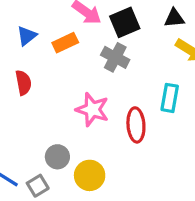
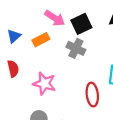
pink star: (92, 109) -> (44, 84), moved

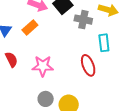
gray cross: (76, 48) -> (83, 20), moved

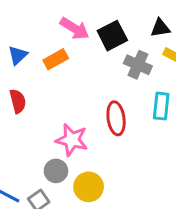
red ellipse: (88, 65) -> (116, 118), moved
pink star: (43, 66) -> (72, 140), moved

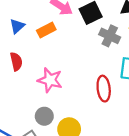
red ellipse: (116, 118) -> (104, 89), moved
pink star: (72, 140) -> (50, 80), moved

